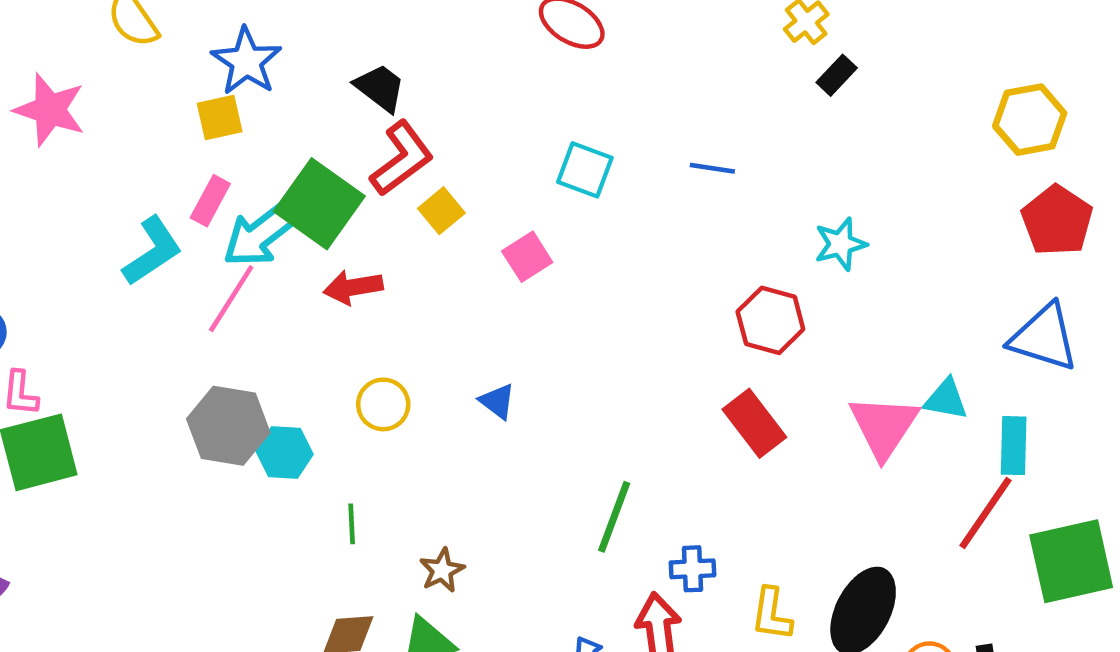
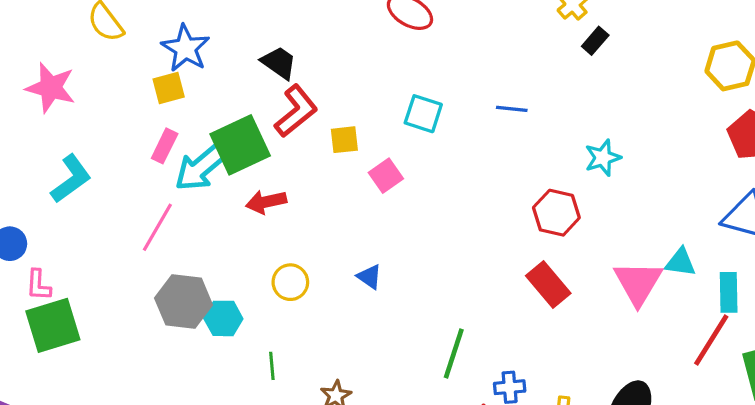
green square: (319, 204) -> (240, 145), turned 32
yellow square: (441, 211) -> (344, 140), moved, turned 36
cyan L-shape: (152, 251) -> (71, 179), moved
pink line: (231, 299) -> (157, 227), moved

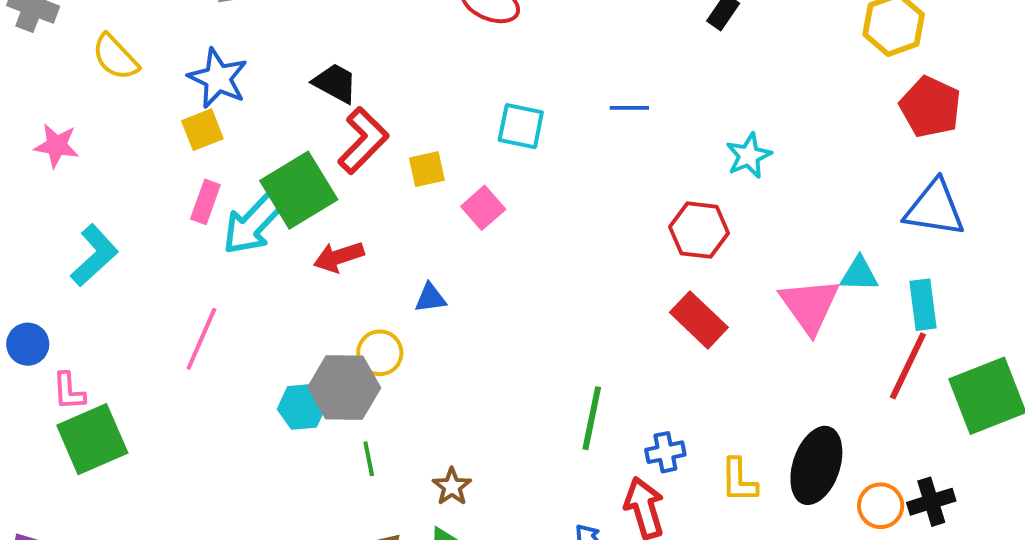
pink star: (51, 88) -> (57, 146), size x0.7
pink line: (157, 227) -> (201, 339), moved
blue triangle: (369, 277) -> (430, 298), moved, turned -36
gray hexagon: (184, 301) -> (344, 388), moved

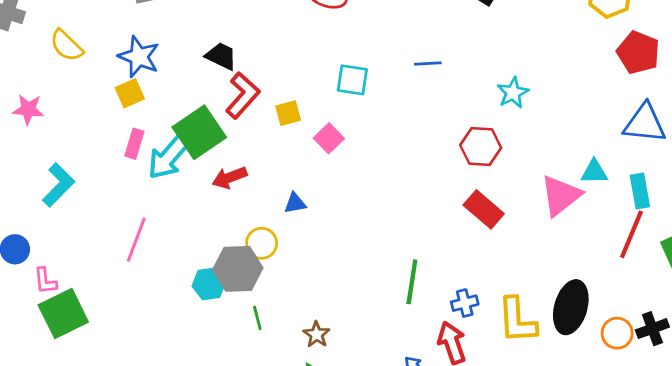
pink triangle: (810, 305) -> (561, 195), turned 30
yellow L-shape: (739, 480) -> (517, 320), size x1.5

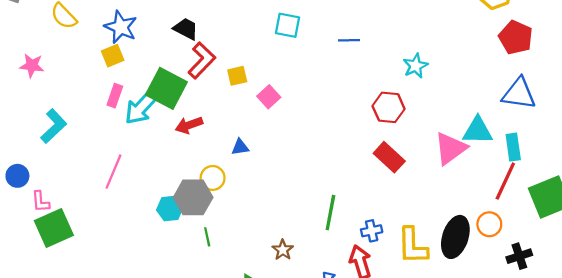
cyan square: (352, 80) -> (287, 25), moved
green square: (199, 132) -> (166, 88), turned -30
cyan triangle: (594, 172) -> (478, 131), size x1.4
orange circle: (617, 333) -> (489, 224), moved
brown star: (317, 334) -> (283, 250), moved

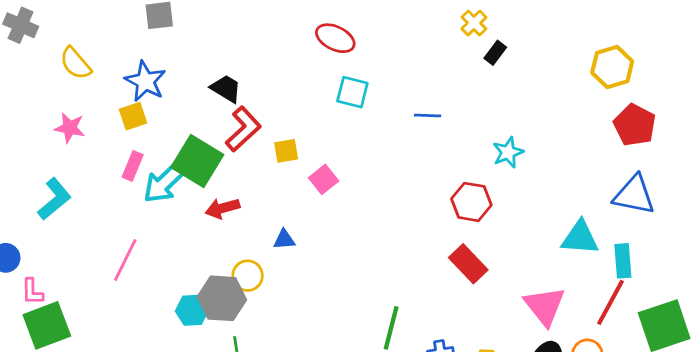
pink star: (32, 66) -> (70, 128), moved
pink triangle: (450, 148) -> (545, 306), moved, turned -36

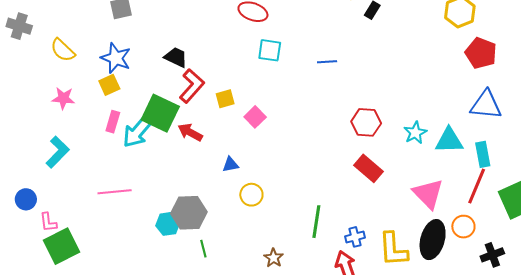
cyan star: (508, 152) -> (415, 133), moved
red arrow: (222, 208) -> (190, 132), moved, turned 50
pink line: (125, 260) -> (115, 192), turned 64
yellow circle: (248, 276) -> (251, 195), moved

